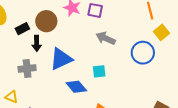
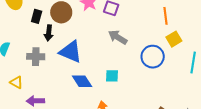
black rectangle: (22, 29) -> (37, 16), turned -56
blue triangle: (61, 59) -> (71, 52), turned 40
cyan square: (99, 71) -> (112, 76), moved

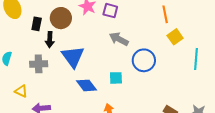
blue triangle: (71, 52) -> (73, 57), turned 35
blue circle: (153, 57) -> (144, 60), moved

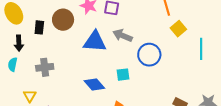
black arrow: (50, 40) -> (19, 43), moved
blue triangle: (73, 57) -> (95, 42), moved, turned -45
yellow triangle: (21, 91) -> (30, 96), turned 40

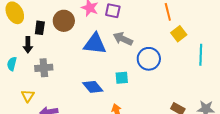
black arrow: (19, 43) -> (28, 45), moved

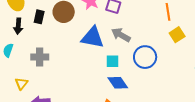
black arrow: (28, 45) -> (18, 26), moved
cyan square: (122, 78) -> (113, 61), moved
blue diamond: (93, 87) -> (118, 83), moved

